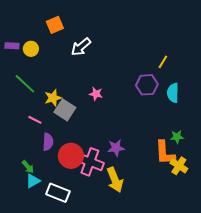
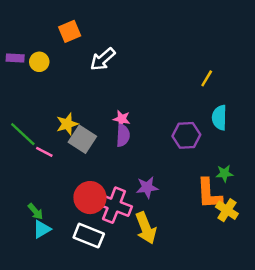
green line: (25, 84) -> (23, 134), moved
purple hexagon: (147, 85) -> (186, 135), moved
purple semicircle: (48, 142) -> (123, 135), moved
white rectangle: (58, 193) -> (89, 236), moved

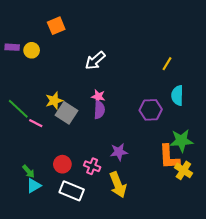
white arrow: (103, 59) -> (95, 61), moved
green star: (224, 173) -> (181, 141), size x1.6
red circle: (90, 198) -> (62, 164), moved, size x0.7
pink cross: (114, 205) -> (92, 166), size x0.6

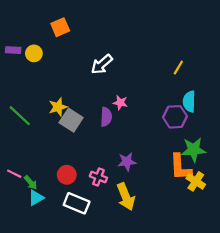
pink star: (98, 96) -> (120, 103), moved
purple hexagon: (151, 110) -> (175, 117), moved
pink line: (36, 123) -> (14, 174), moved

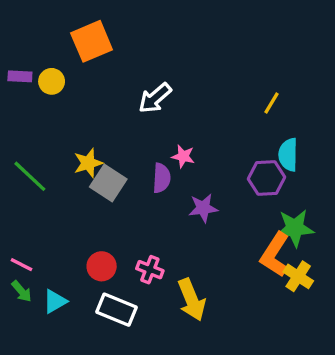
orange square: (60, 27) -> (92, 41), size x1.4
purple star: (127, 162) -> (203, 208), moved
orange L-shape: (180, 167) -> (275, 255), turned 36
green arrow: (31, 182) -> (22, 291), moved

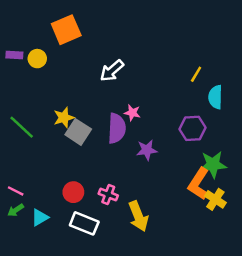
cyan semicircle: (288, 155) -> (215, 97), moved
purple semicircle: (162, 178) -> (117, 128), size x1.4
green arrow: (22, 291) -> (16, 210), turned 98

